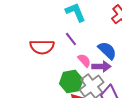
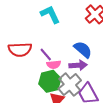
purple line: (71, 39) -> (46, 54), moved
pink semicircle: (84, 60) -> (54, 65), moved, turned 128

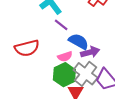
blue semicircle: (83, 50) -> (79, 41), moved
purple line: (46, 54) -> (61, 25), moved

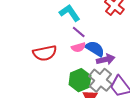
pink semicircle: (65, 56) -> (78, 47), moved

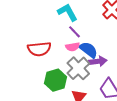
green hexagon: (80, 80) -> (56, 80), moved
gray cross: (100, 80) -> (78, 68), moved

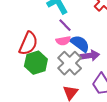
red semicircle: (39, 49) -> (28, 43), turned -60
green hexagon: (56, 80) -> (36, 63), moved

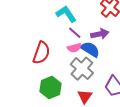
purple arrow: (90, 56) -> (100, 34), moved
green hexagon: (36, 63) -> (50, 88), moved

